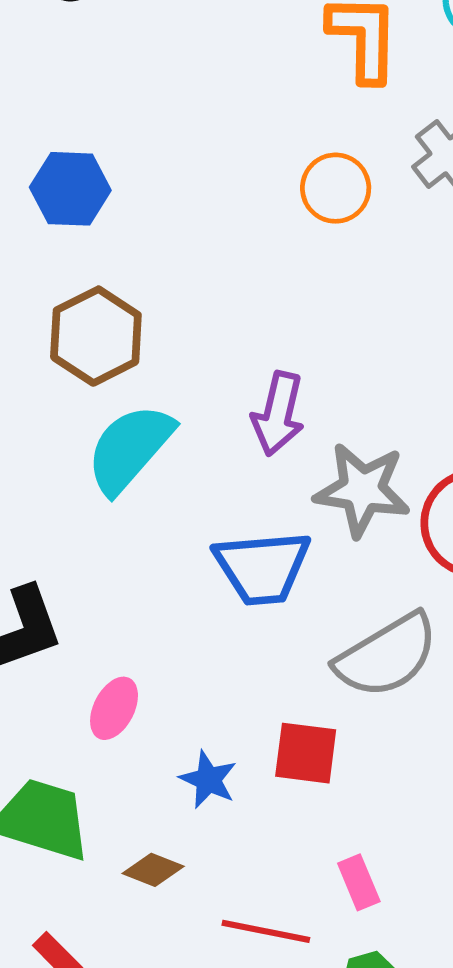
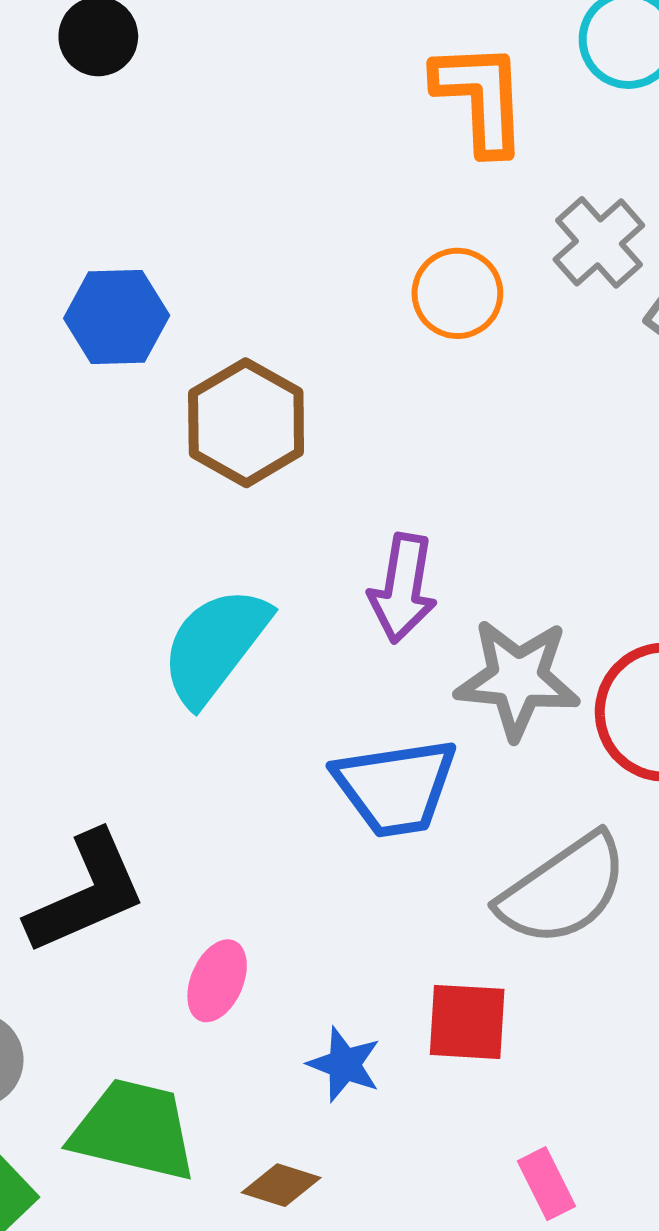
brown hexagon: (96, 336) -> (246, 423), moved

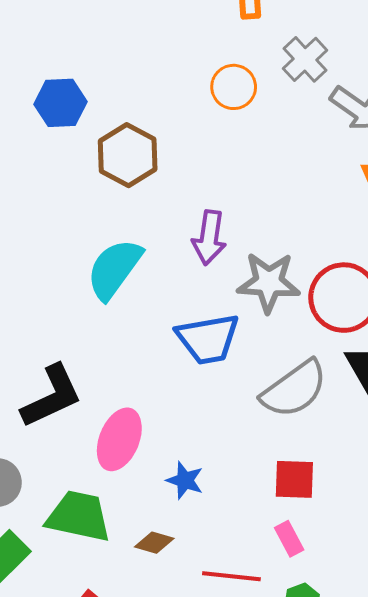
pink ellipse: (217, 981) -> (119, 439), size x1.5
red square: (467, 1022) -> (294, 479), moved

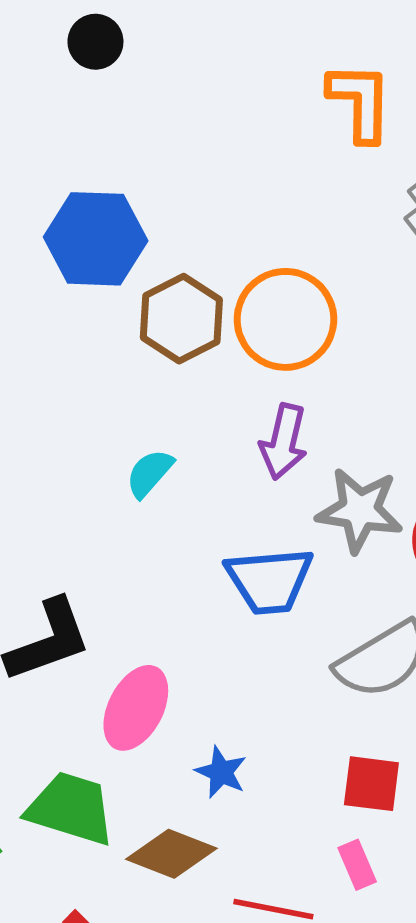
orange circle: (234, 87) -> (285, 319), moved, size x1.6
blue hexagon: (61, 103) -> (96, 239), size x1.4
cyan semicircle: (114, 269) -> (150, 473), size x0.6
brown diamond: (154, 543) -> (171, 854), size x1.6

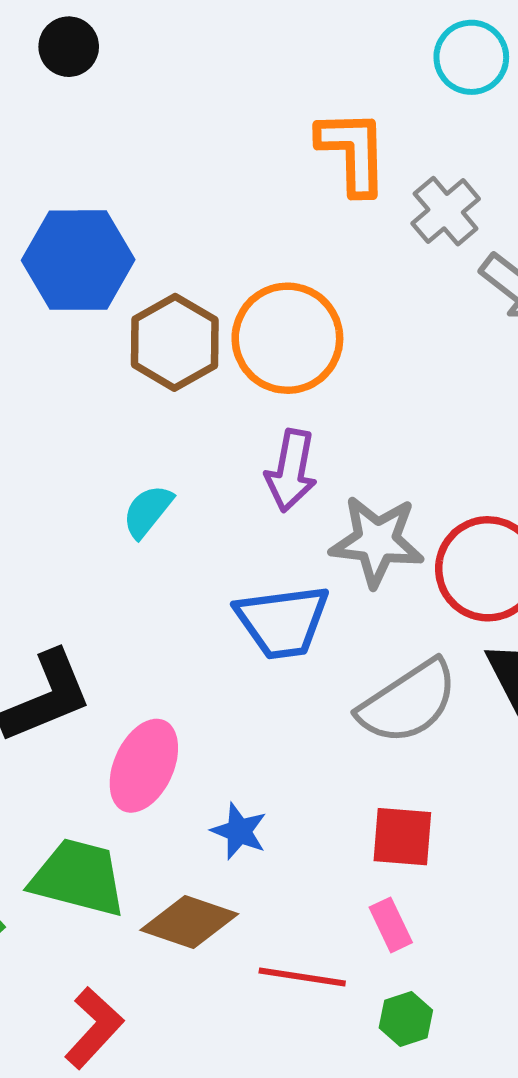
orange L-shape: (360, 102) -> (353, 152), moved

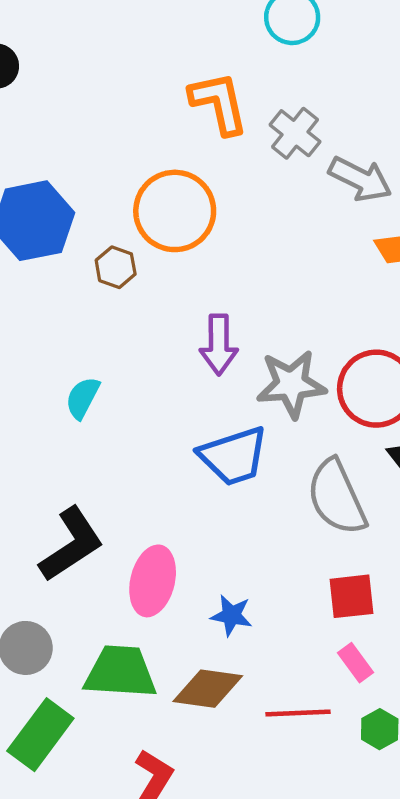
orange circle: (287, 338) -> (175, 211), moved
brown hexagon: (175, 342) -> (116, 267), size x0.6
cyan semicircle: (148, 511) -> (83, 398), moved
gray semicircle: (408, 702) -> (337, 497), turned 110

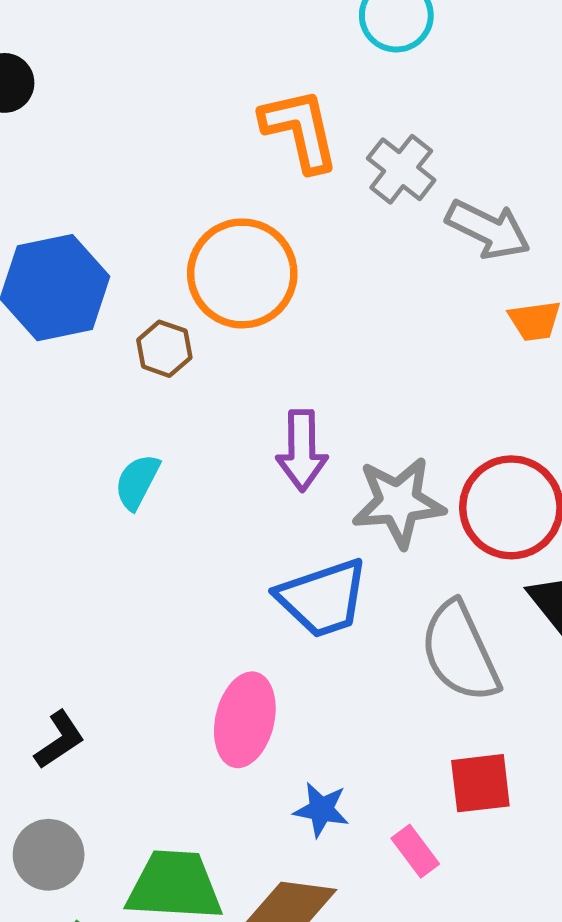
cyan semicircle: (83, 398) -> (137, 482), moved
black L-shape: (71, 544) -> (60, 740), moved, size x0.6
pink ellipse: (153, 581) -> (245, 720), moved
pink rectangle: (355, 663) -> (415, 851), moved

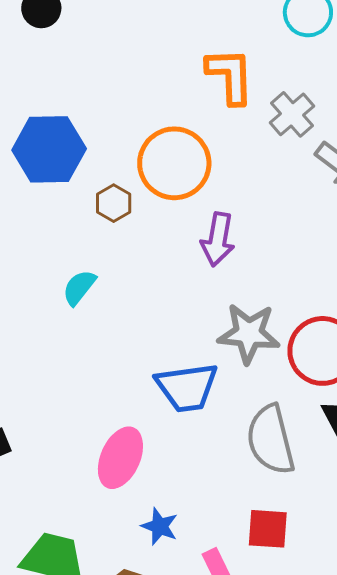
purple arrow: (302, 450) -> (218, 239), moved

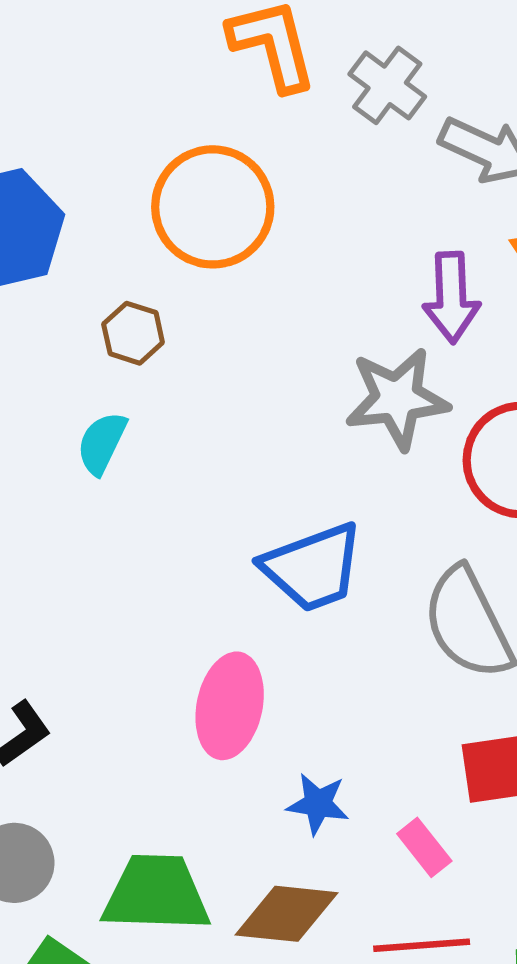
brown hexagon: (114, 203) -> (133, 333), moved
purple arrow: (218, 239) -> (451, 297), moved
gray star: (249, 333) -> (397, 399), moved

